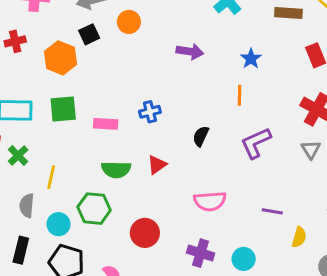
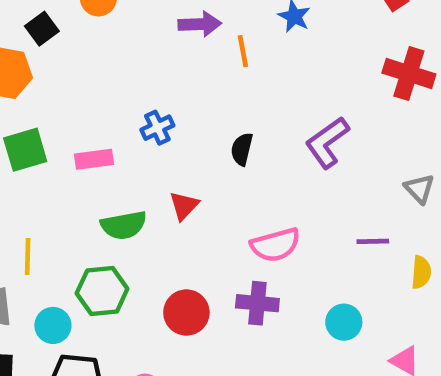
orange line: (239, 95) -> (243, 51), moved
gray triangle: (311, 149) -> (419, 189), moved
purple cross: (201, 253) -> (257, 303), moved

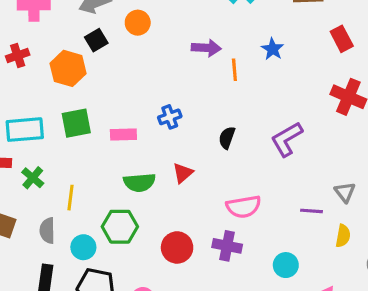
gray triangle: (419, 189) -> (345, 192), moved

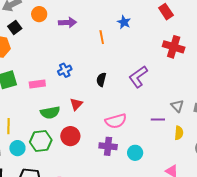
purple arrow: (206, 48) -> (68, 22), moved
cyan circle: (83, 247) -> (17, 148), moved
red circle: (177, 247) -> (70, 136), moved
cyan circle: (286, 265) -> (135, 153), moved

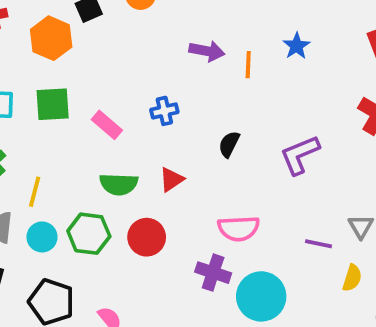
purple arrow: (68, 22) -> (207, 51), moved
pink rectangle: (37, 84) -> (107, 125), turned 35
cyan circle: (135, 153) -> (261, 296), size x1.6

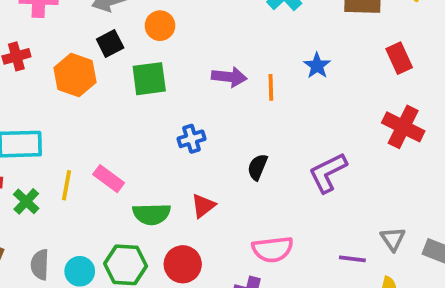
green square: (53, 104) -> (149, 79), moved
pink rectangle: (107, 125) -> (109, 179), moved
yellow line: (35, 192) -> (67, 185), moved

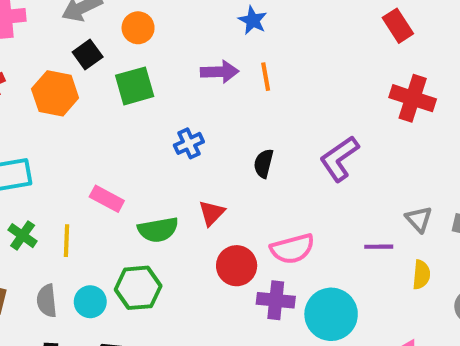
blue star: (317, 66) -> (253, 20), moved
yellow line: (67, 185) -> (66, 241), moved
red circle: (183, 264) -> (237, 266), moved

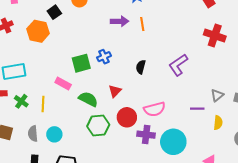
green square: (135, 86) -> (81, 63), moved
gray triangle: (419, 219) -> (217, 95), turned 32
green semicircle: (158, 230) -> (88, 99), turned -144
green hexagon: (138, 288) -> (98, 126), moved

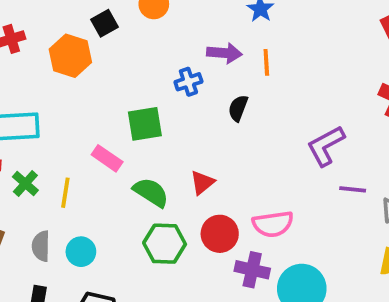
blue cross: (104, 57) -> (188, 82), moved
black semicircle: (141, 67) -> (238, 108), moved
purple line: (197, 109) -> (353, 189), moved

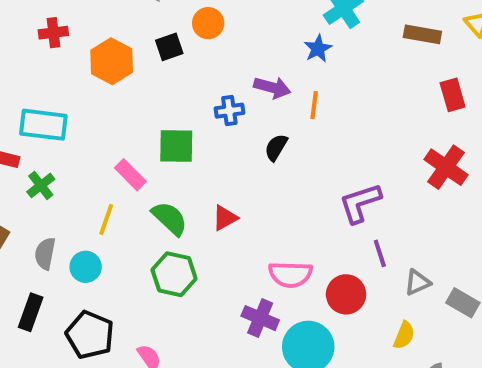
black square: (104, 23) -> (169, 47), moved
purple line: (353, 189) -> (380, 253), turned 56
yellow line: (65, 193) -> (106, 219), moved
red circle: (220, 234) -> (346, 294), moved

